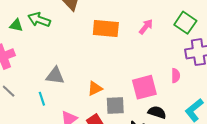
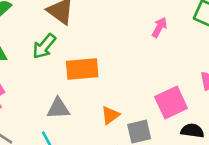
green arrow: (39, 20) -> (44, 46), moved, turned -60
orange rectangle: (106, 28) -> (82, 69), moved

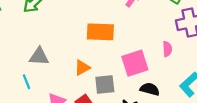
orange rectangle: (82, 69) -> (100, 32), moved

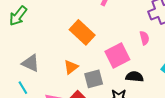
orange rectangle: (100, 32) -> (82, 32), turned 50
gray triangle: (39, 56) -> (31, 63), turned 30

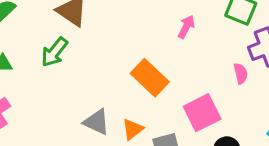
pink semicircle: (144, 38) -> (241, 74), moved
gray triangle: (31, 63) -> (96, 122), moved

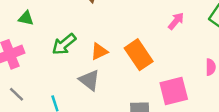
green arrow: (54, 52) -> (64, 44), moved
orange triangle: (133, 129) -> (99, 51), moved

